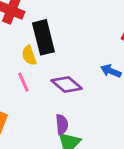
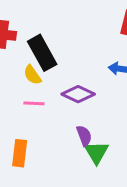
pink line: (23, 82) -> (34, 103), turned -48

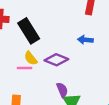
yellow semicircle: (32, 75) -> (31, 58), moved

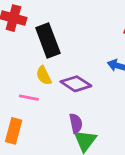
pink line: (24, 68) -> (29, 98), moved

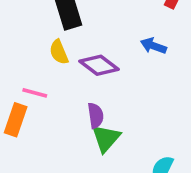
pink line: (29, 98) -> (35, 93), moved

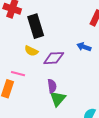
yellow semicircle: (59, 52) -> (31, 51), turned -40
purple diamond: (99, 65) -> (54, 58), turned -40

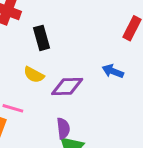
black rectangle: (36, 26) -> (42, 38), size x0.7

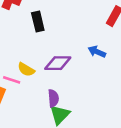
yellow semicircle: (34, 75) -> (26, 69), moved

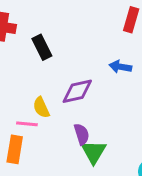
yellow semicircle: (26, 69) -> (41, 107), turned 48

